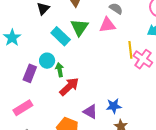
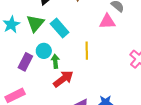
green triangle: (79, 27) -> (35, 23), moved
yellow line: (130, 50) -> (87, 51), moved

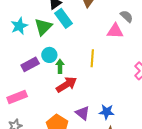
cyan rectangle: (60, 28) -> (64, 18), moved
purple rectangle: (25, 62) -> (30, 64), turned 30

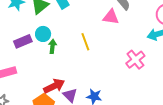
yellow line: (92, 58) -> (85, 42), turned -30
red arrow: (66, 85) -> (54, 86), moved

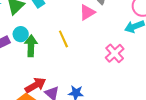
pink triangle: (111, 17) -> (87, 12), turned -36
green arrow: (52, 46) -> (31, 46), size x1.5

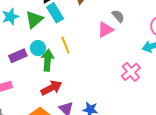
yellow line: (63, 39) -> (65, 45), moved
red arrow: (35, 85) -> (51, 88), moved

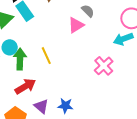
yellow line: (65, 45) -> (46, 56), moved

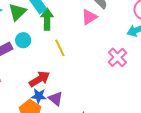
green arrow: (20, 59) -> (47, 19), moved
blue star: (65, 106) -> (39, 96), moved

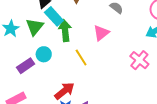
pink triangle: (89, 17) -> (101, 33), moved

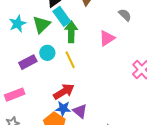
yellow line: (81, 57) -> (70, 60), moved

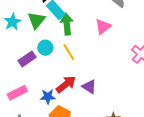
blue star: (63, 109) -> (48, 97), moved
purple triangle: (80, 111) -> (89, 87), moved

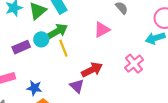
green arrow: (67, 24) -> (57, 31), moved, turned 55
red arrow: (66, 84) -> (92, 70), moved

